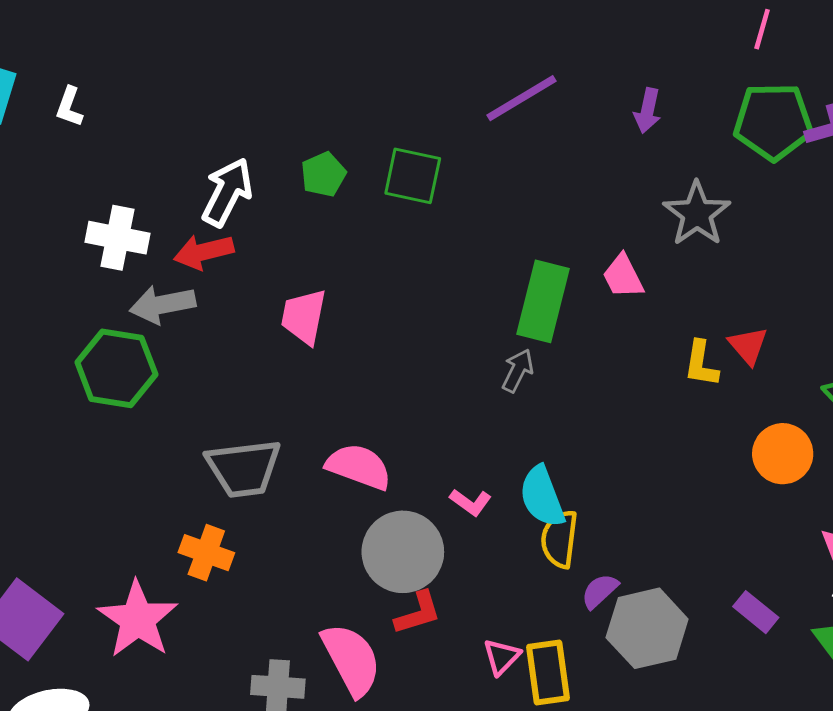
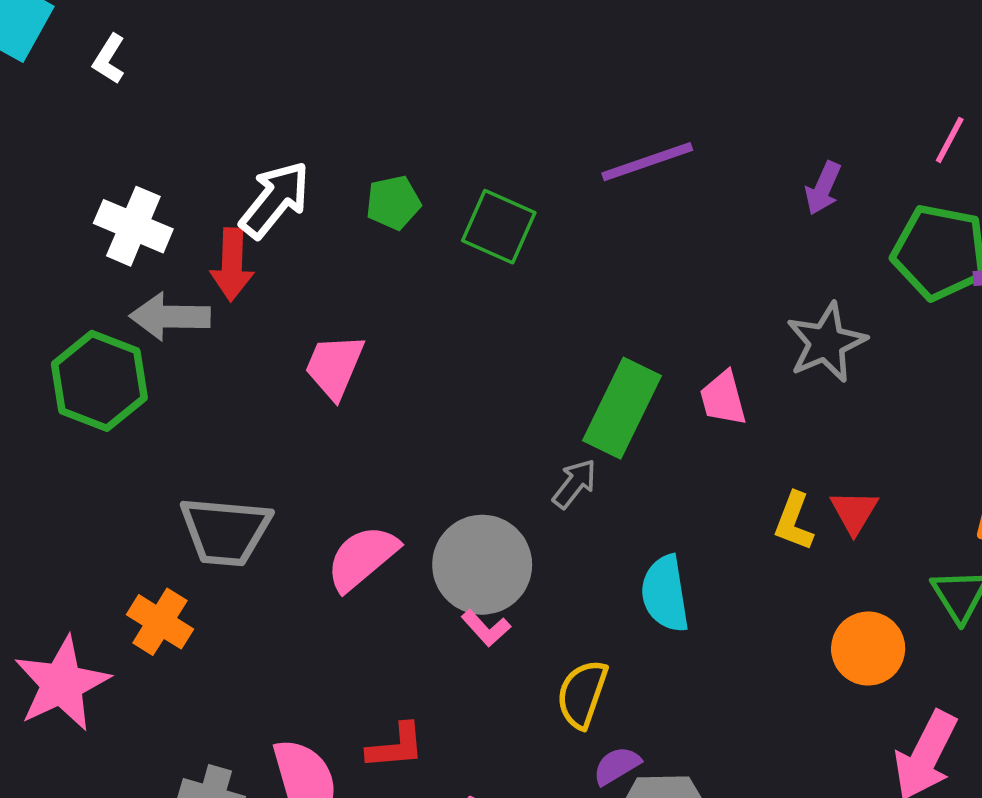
purple arrow: (647, 111) -> (823, 188), moved
red arrow: (204, 252) -> (232, 265), turned -86
pink semicircle: (359, 467) -> (362, 558), turned -72
cyan semicircle: (542, 497) -> (665, 594), moved
gray circle: (403, 552) -> (482, 565), moved

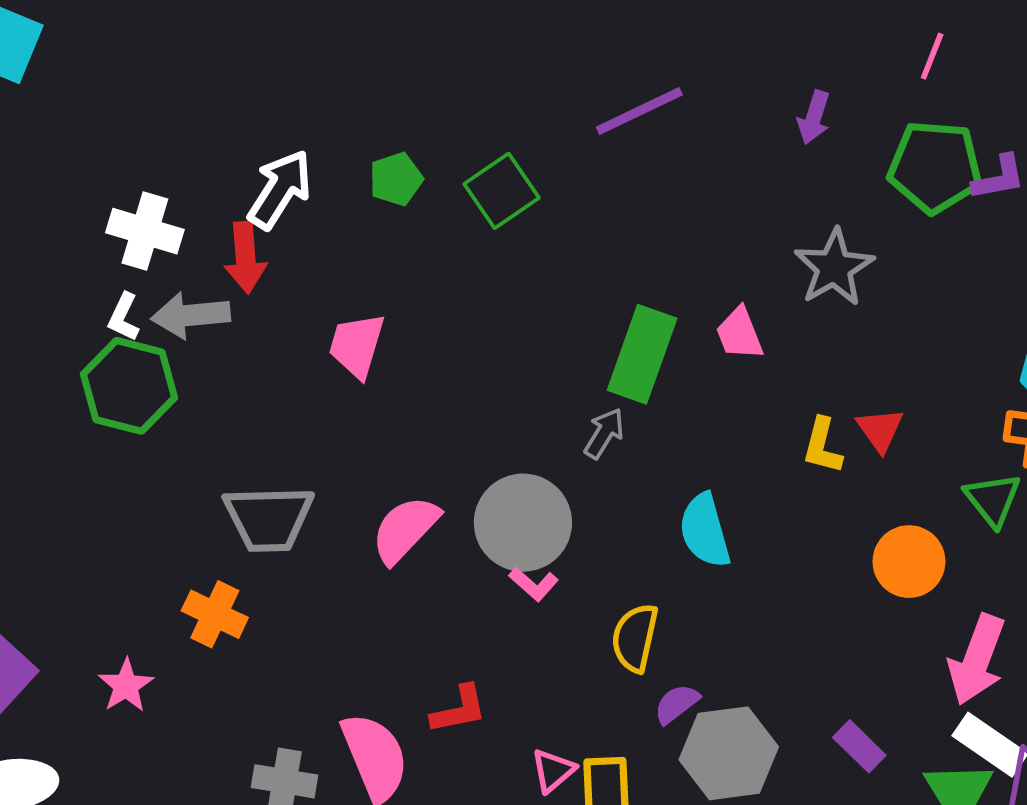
white L-shape: (109, 59) -> (124, 317), moved
green square: (499, 227) -> (502, 191), turned 38
pink star: (62, 684) -> (126, 686), size x0.6

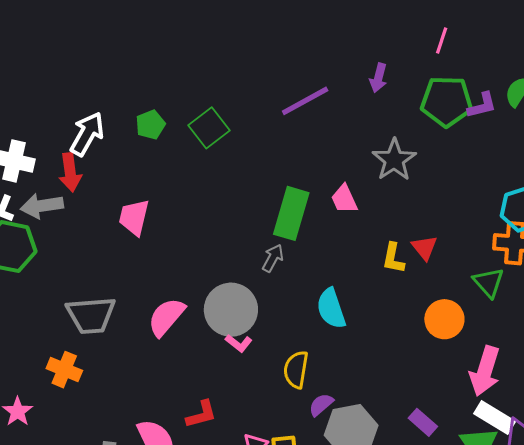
purple line: (639, 111) -> (305, 101), moved

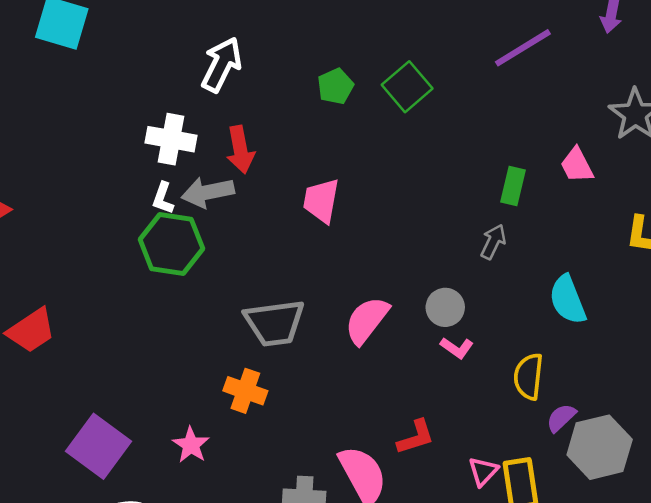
white arrow: (87, 134) -> (222, 65), moved
green rectangle: (291, 213) -> (513, 186), size x0.6
gray circle: (231, 310) -> (445, 307), size x0.6

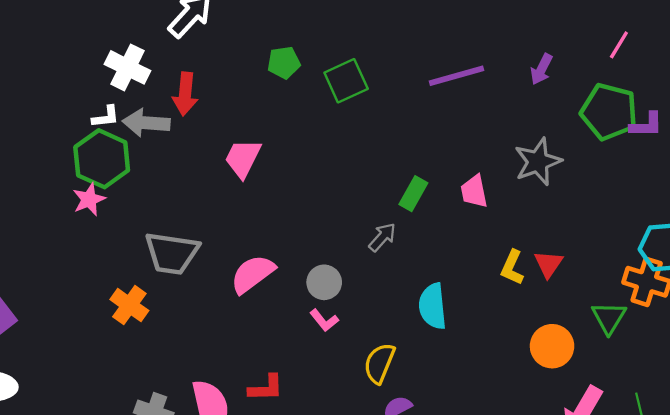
white L-shape: (163, 198) -> (106, 117), turned -132
pink star: (191, 445) -> (89, 199), moved

